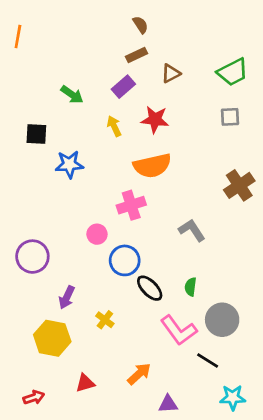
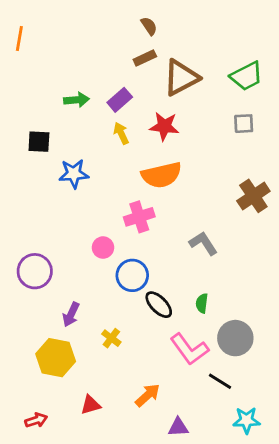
brown triangle: (171, 73) -> (181, 78), size x1.8
purple rectangle: (123, 87) -> (120, 100), moved
green arrow: (72, 95) -> (77, 100), turned -40

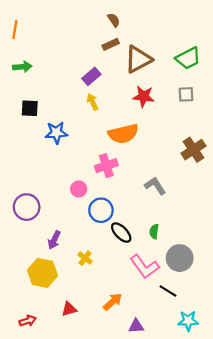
green arrow: (77, 100) -> (22, 67), moved
red star: (164, 126) -> (143, 97), moved

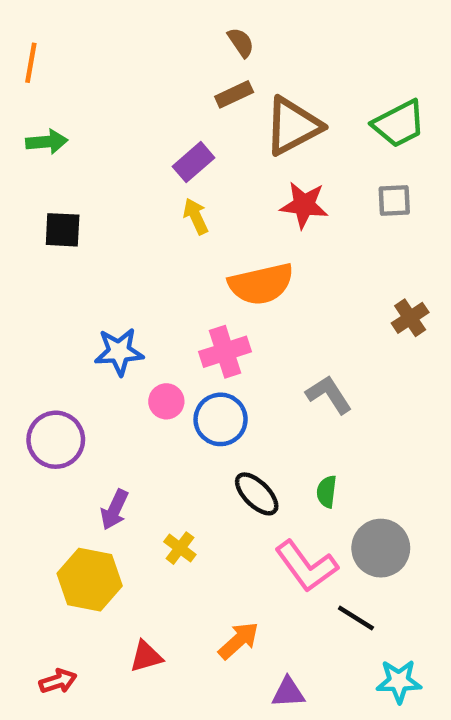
blue star: (56, 133) -> (119, 352), moved
brown cross: (193, 150) -> (410, 318), size x0.7
blue circle: (101, 210) -> (221, 419), moved

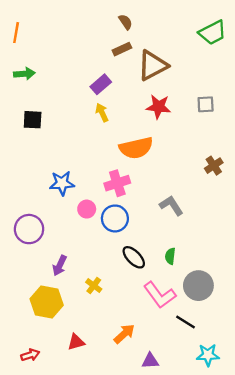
green trapezoid: (399, 124) -> (213, 33), moved

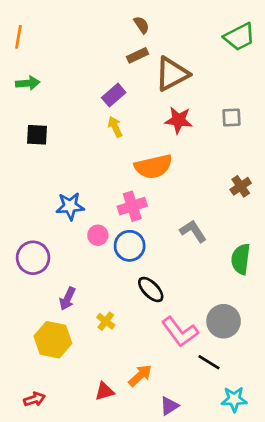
green semicircle: (170, 256) -> (241, 259), moved, size x1.6
red triangle: (76, 342) -> (104, 391), moved
purple triangle: (150, 361) -> (169, 406), turned -30

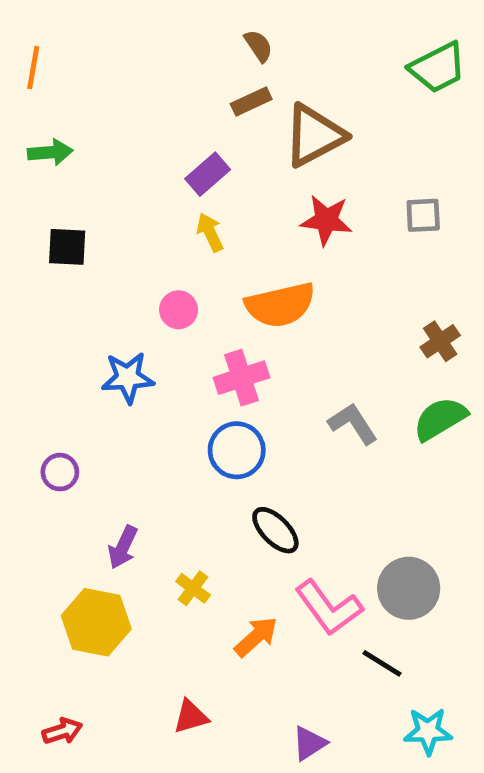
pink circle: (98, 235) -> (179, 310), moved
purple circle: (33, 258) -> (60, 472), size x0.6
green semicircle: (241, 259) -> (440, 419), moved, turned 52
orange arrow: (140, 375) -> (256, 637), moved

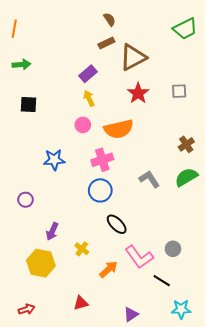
red star: (326, 220) -> (138, 93), turned 30
pink circle: (179, 310) -> (83, 125), moved
gray circle: (409, 588) -> (173, 249), size x0.6

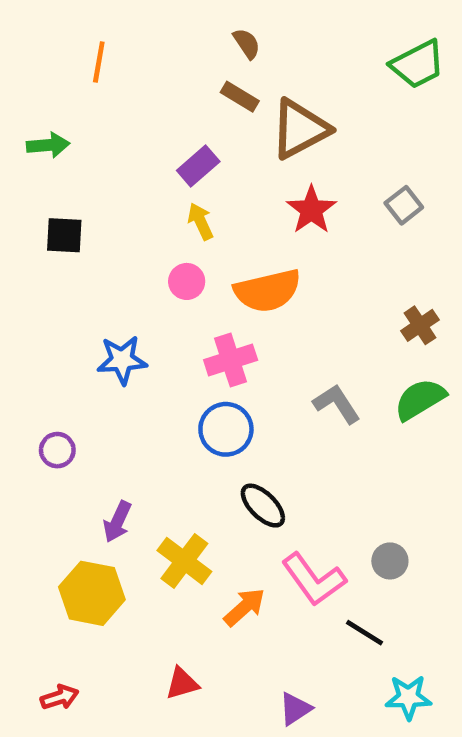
orange line: (14, 29) -> (99, 62), moved
brown rectangle: (106, 43) -> (240, 97), turned 56
gray square: (179, 91) -> (404, 205), turned -35
yellow cross: (82, 249) -> (184, 561), size x1.6

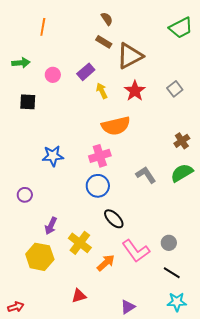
yellow arrow: (201, 221) -> (102, 91), moved
pink circle: (187, 281) -> (53, 75), moved
black line: (365, 633) -> (172, 273), moved
red arrow: (60, 697) -> (16, 307), moved

